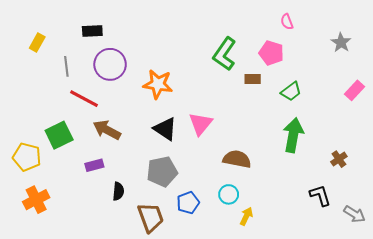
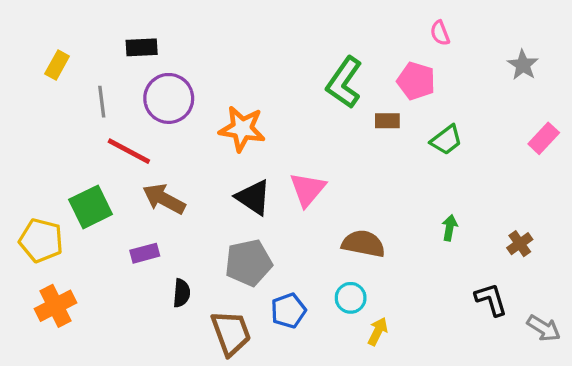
green arrow: (293, 135) -> (450, 228), moved, size x0.5

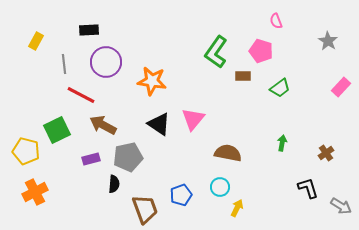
gray pentagon: (249, 263) -> (128, 157), moved

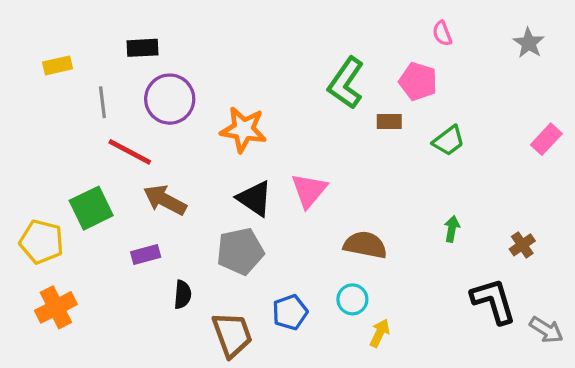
yellow rectangle: (36, 41) -> (58, 65), turned 48
gray star: (328, 41) -> (529, 43), moved
gray pentagon: (128, 157) -> (240, 251), moved
black L-shape: (308, 188) -> (493, 301), size x1.4

